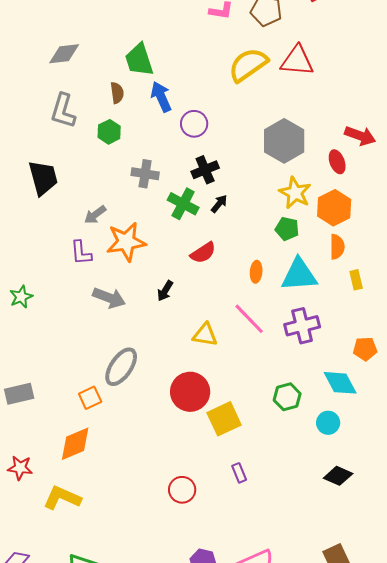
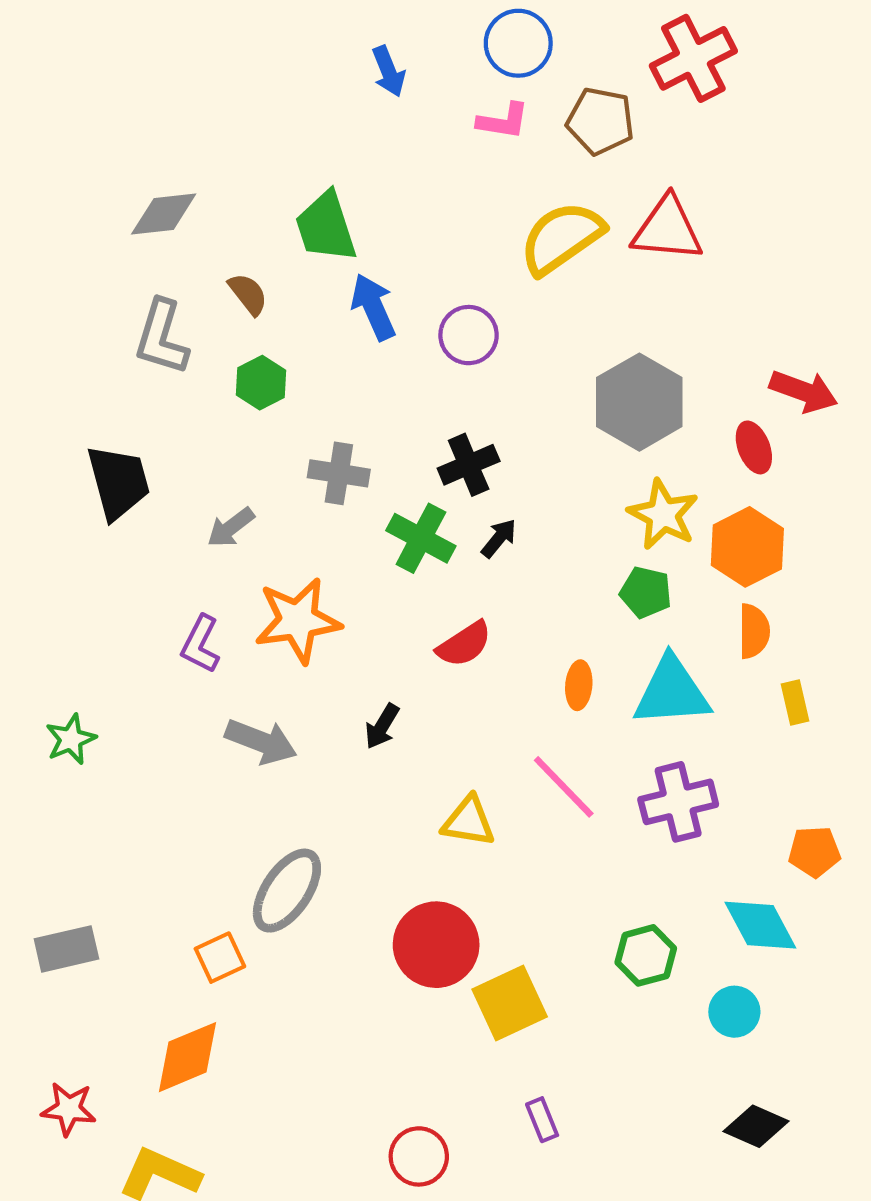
brown semicircle: (117, 93) -> (248, 294), moved, turned -30
purple circle: (194, 124) -> (469, 335), moved
gray arrow: (95, 215) -> (231, 527), moved
purple L-shape: (81, 253) -> (200, 644), turned 32

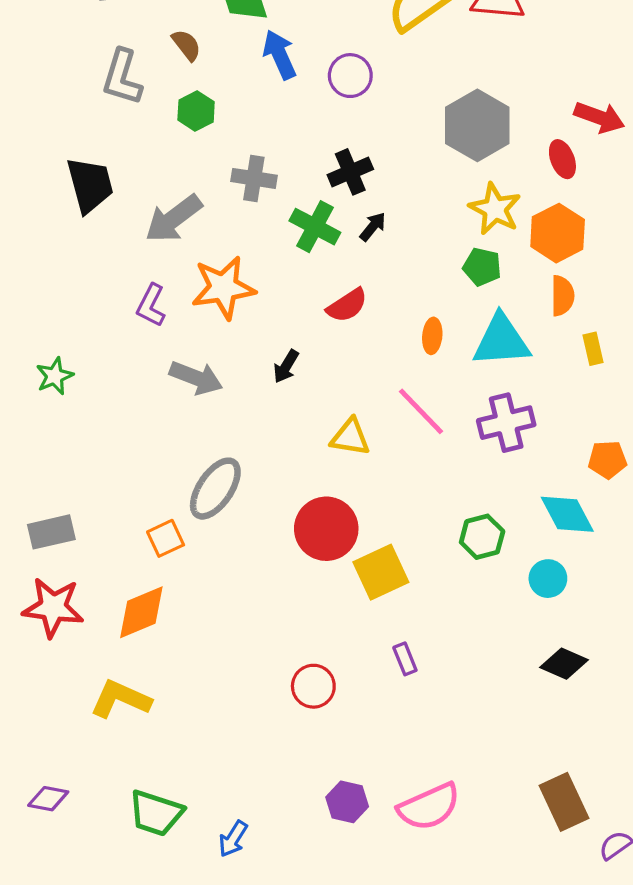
gray arrow: (231, 527) -> (174, 219), size x1.6
red star: (69, 1109) -> (53, 607), moved, size x1.5

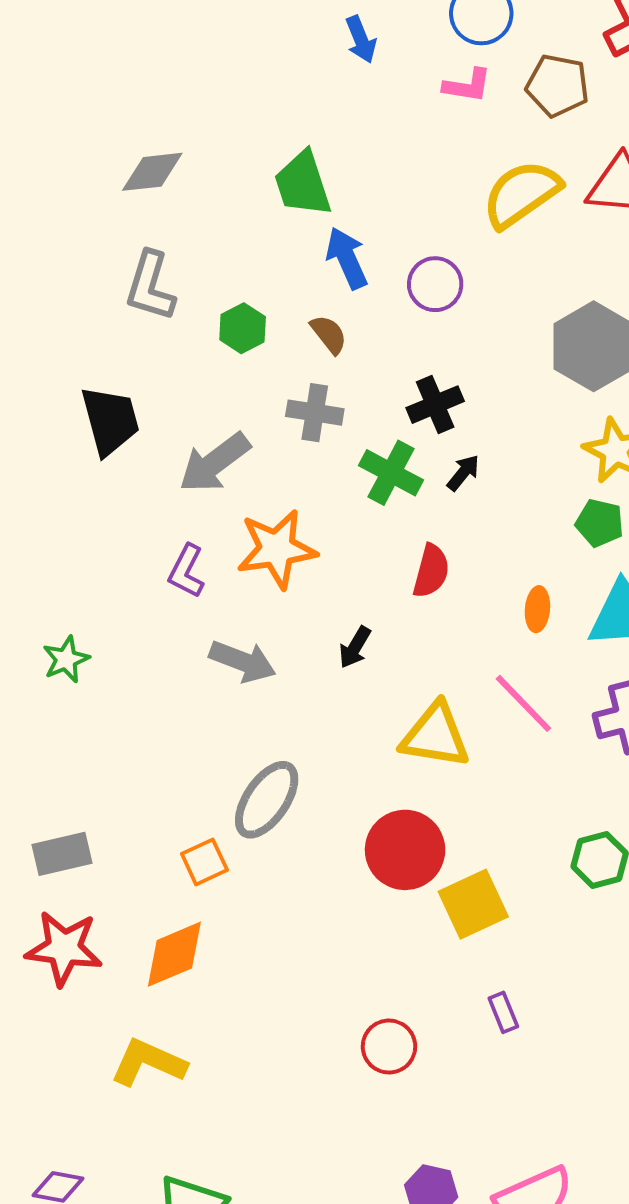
brown semicircle: (186, 45) -> (329, 334), moved
red semicircle: (347, 305) -> (431, 571), turned -42
yellow triangle: (350, 437) -> (435, 736), size x1.4

